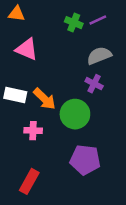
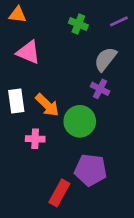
purple line: (98, 20) -> (119, 21), moved
gray semicircle: (99, 56) -> (105, 59), turned -30
white rectangle: (15, 95) -> (16, 101), turned 70
red rectangle: (29, 181) -> (59, 193), moved

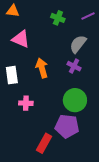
orange arrow: (47, 105) -> (42, 68), moved, turned -150
green circle: (80, 121) -> (75, 100), moved

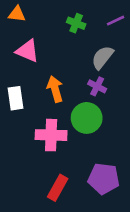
green circle: (75, 100) -> (87, 118), moved
pink cross: (26, 103) -> (51, 135), moved, size x1.6
purple pentagon: (67, 126) -> (104, 179), moved

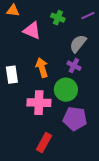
pink triangle: (27, 51) -> (32, 31), moved
purple pentagon: (104, 179) -> (75, 119), moved

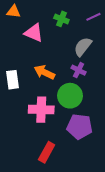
orange arrow: (42, 68) -> (44, 72), turned -48

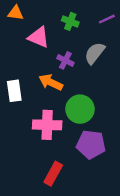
purple cross: (79, 70) -> (65, 60), moved

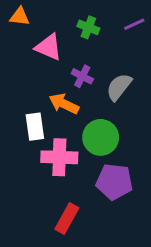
gray semicircle: (95, 53) -> (119, 87), moved
white rectangle: (14, 91) -> (35, 127), moved

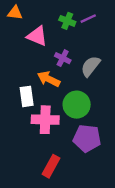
purple line: (134, 24) -> (88, 19), moved

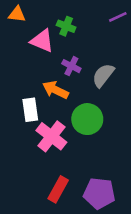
purple line: (88, 19) -> (118, 17), moved
green cross: (67, 21) -> (66, 26), moved
pink cross: (45, 120) -> (51, 136), turned 36
purple pentagon: (87, 138) -> (99, 193), moved

